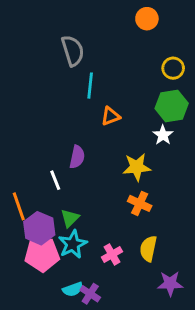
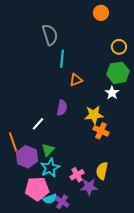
purple semicircle: (77, 157) -> (62, 108), moved
white line: (55, 180) -> (38, 124), turned 64
orange cross: (140, 203) -> (101, 131), moved
pink pentagon: (42, 254) -> (37, 189), moved
purple star: (170, 284) -> (89, 187), moved

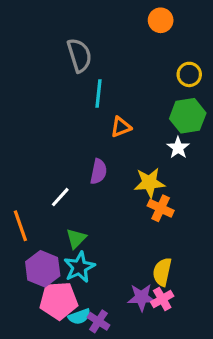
purple hexagon: (27, 157) -> (43, 269), moved
pink cross: (77, 175) -> (162, 299), moved

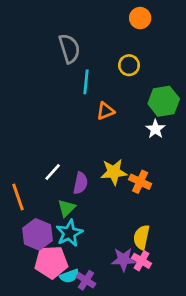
yellow circle: (189, 74) -> (129, 65), moved
purple semicircle: (98, 172) -> (80, 183), moved
yellow star: (149, 183) -> (114, 172), moved
pink cross: (162, 299) -> (141, 261), turned -30

